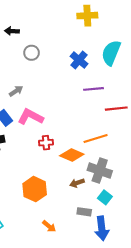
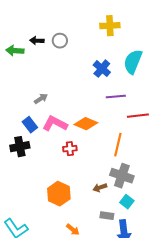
gray circle: (32, 53) -> (60, 41), moved
orange line: (96, 138) -> (118, 145), turned -60
orange diamond: (72, 155) -> (86, 124), moved

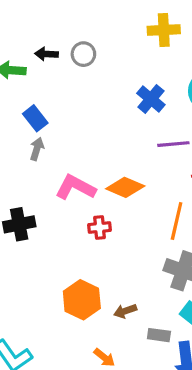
gray arrow: (41, 99) -> (37, 149), moved, turned -40
blue rectangle: (30, 125) -> (35, 118), moved
brown arrow: (100, 188) -> (125, 311), moved

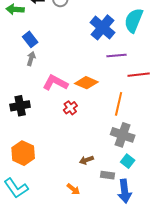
blue cross: (151, 99) -> (102, 27), size x1.4
red cross: (100, 228) -> (70, 108), turned -32
orange hexagon: (82, 300) -> (23, 153), moved

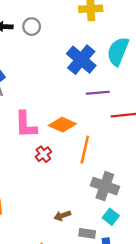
pink L-shape: (55, 83) -> (26, 125), turned -120
orange line: (119, 104) -> (85, 149), moved

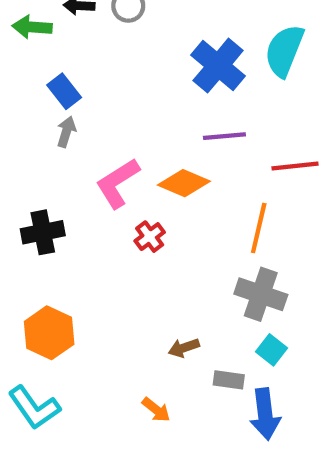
purple line: (98, 93) -> (224, 136), moved
pink L-shape: (26, 125) -> (118, 183), turned 60
orange line: (85, 149) -> (259, 228), moved

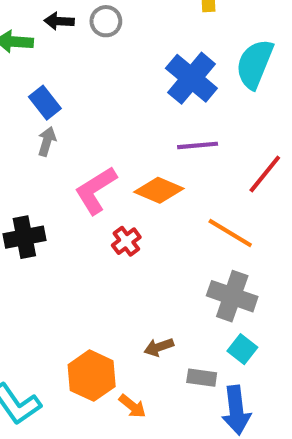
red line: (295, 166) -> (265, 174), turned -45
orange line: (259, 228) -> (230, 233), turned -72
orange hexagon: (49, 333) -> (92, 376), moved

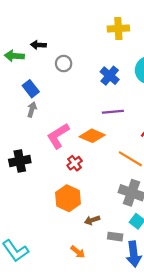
gray circle: (106, 21) -> (64, 64), moved
blue cross: (191, 78) -> (110, 76), size x0.7
orange hexagon: (92, 376) -> (68, 198), moved

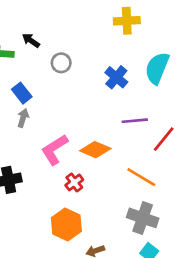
black arrow: (38, 45) -> (31, 41), turned 32
purple line: (113, 112) -> (135, 121), moved

